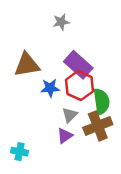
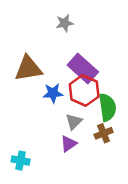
brown cross: (98, 126) -> (104, 133), size x0.6

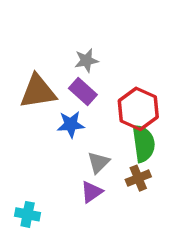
gray star: (65, 23) -> (86, 60), moved
purple rectangle: (83, 68) -> (83, 92), moved, size x0.7
red hexagon: (84, 90) -> (138, 109), moved

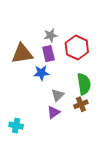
purple rectangle: (83, 92) -> (48, 54), turned 35
red hexagon: (138, 109) -> (77, 48), moved

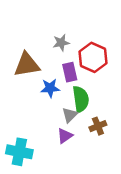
purple rectangle: (48, 54) -> (70, 72), moved
green semicircle: (84, 84) -> (81, 99), moved
cyan cross: (16, 126) -> (19, 152), size x1.5

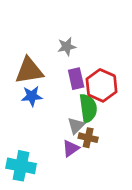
red hexagon: (93, 57) -> (102, 85), moved
blue star: (50, 88) -> (32, 96), moved
brown cross: (98, 126) -> (88, 138), moved, turned 35

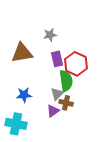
blue star: (32, 96) -> (24, 95), moved

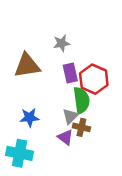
purple triangle: (53, 111) -> (65, 137), turned -48

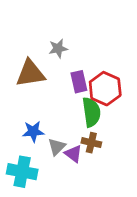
gray star: (62, 43) -> (58, 48), moved
gray triangle: (70, 116) -> (57, 147), moved

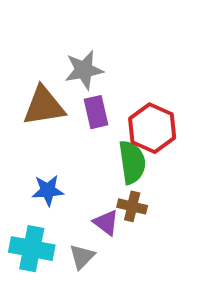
gray star: (58, 48) -> (84, 70), size x1.4
purple rectangle: (79, 82) -> (96, 112), moved
gray triangle: (57, 147) -> (82, 257), moved

